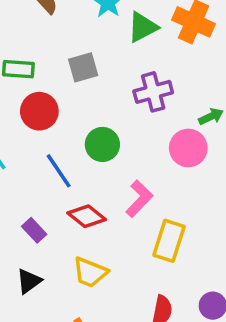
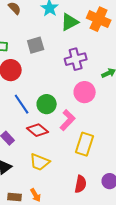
green circle: (102, 144) -> (47, 104), moved
pink circle: (188, 148) -> (85, 92), moved

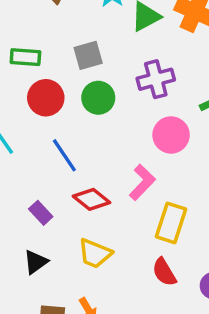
green circle: (47, 104) -> (98, 98), moved
red semicircle: (81, 184) -> (164, 272), moved, turned 138

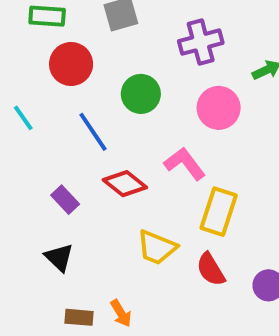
green circle: (98, 98) -> (141, 94), moved
pink L-shape: (142, 182) -> (185, 164), turned -81
yellow trapezoid: (95, 253) -> (157, 247), moved
black triangle: (36, 262) -> (59, 257), turned -40

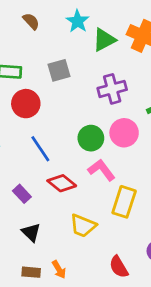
green circle: (141, 94) -> (91, 138), moved
black triangle: (59, 257) -> (31, 232), moved
red semicircle: (211, 269) -> (119, 267), moved

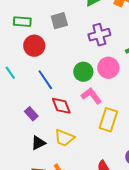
red diamond: (62, 183) -> (61, 106), turned 30
yellow trapezoid: (83, 226) -> (64, 138), moved
black triangle: (31, 232) -> (38, 143), turned 49

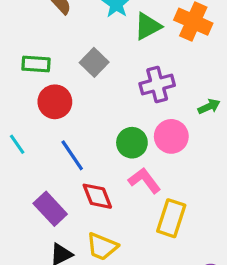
gray square: (59, 21) -> (94, 62), turned -30
purple rectangle: (31, 114) -> (50, 209), size x1.5

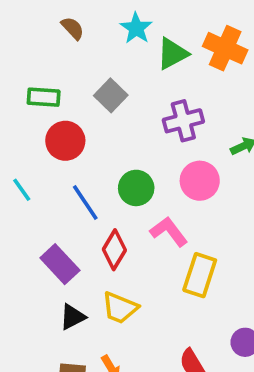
green circle: (132, 143) -> (136, 188), moved
red diamond: (97, 196) -> (114, 250), turned 52

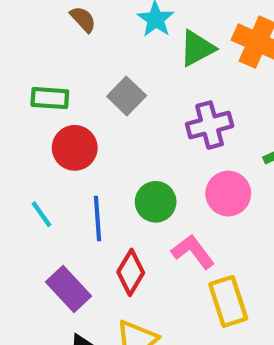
cyan line: (22, 190) -> (41, 214), moved
blue line: (85, 202) -> (98, 218), turned 30
yellow rectangle: (200, 275) -> (228, 301), turned -36

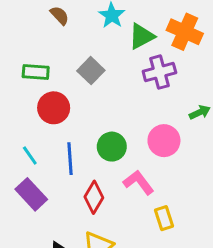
purple cross: (210, 125) -> (159, 72), moved
purple rectangle: (68, 289) -> (31, 194), moved
yellow rectangle: (228, 301) -> (164, 218), size x0.7

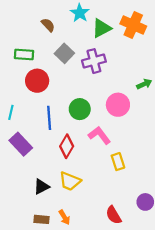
brown semicircle: (60, 15) -> (48, 25), moved
purple cross: (159, 72) -> (94, 61), moved
cyan line: (30, 156) -> (11, 112), moved, turned 48

